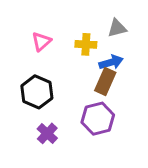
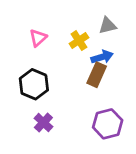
yellow cross: (86, 44) -> (79, 41), turned -36
purple hexagon: (98, 119) -> (108, 124), moved

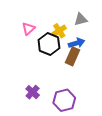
black hexagon: (34, 84) -> (49, 44), moved
purple hexagon: (108, 124) -> (64, 100), moved

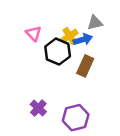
pink triangle: (28, 29) -> (34, 34), turned -32
blue arrow: (77, 43) -> (83, 40), moved

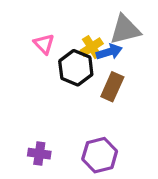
gray triangle: (95, 23) -> (125, 30), size x1.5
purple cross: (38, 108) -> (39, 154), moved, turned -35

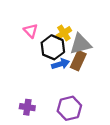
gray triangle: (125, 30) -> (80, 44), moved
blue arrow: (109, 52) -> (61, 64), moved

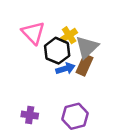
pink triangle: (31, 31) -> (33, 33), size x1.5
gray triangle: (80, 44) -> (87, 47), turned -30

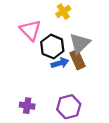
yellow cross: (69, 35) -> (63, 12), moved
brown rectangle: (85, 65) -> (77, 60), turned -48

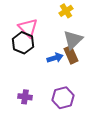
yellow cross: (63, 12) -> (66, 11), moved
black hexagon: (52, 47) -> (23, 43), moved

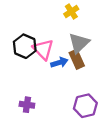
pink triangle: (28, 28) -> (43, 49), moved
purple hexagon: (63, 98) -> (85, 106), moved

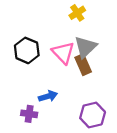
pink triangle: (43, 49) -> (63, 53), moved
blue arrow: (59, 62) -> (48, 96), moved

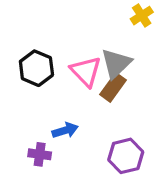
yellow cross: (77, 13) -> (142, 16), moved
brown rectangle: (83, 65) -> (113, 87), turned 60

